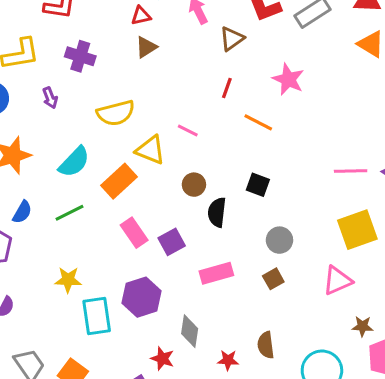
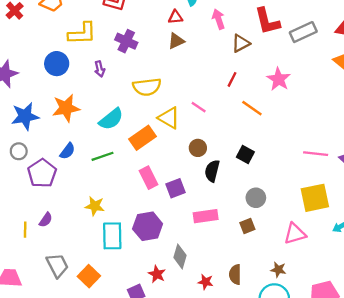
brown star: (362, 326) -> (278, 270), moved

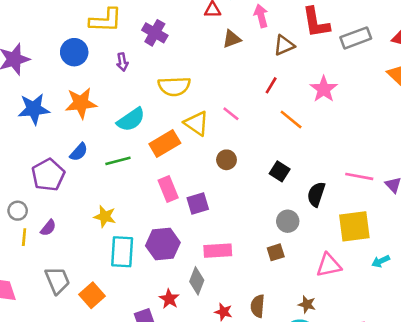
brown triangle: (176, 41) -> (232, 39), moved
gray circle: (19, 151) -> (18, 211), moved
black semicircle: (212, 171) -> (316, 194), moved
pink rectangle: (206, 216) -> (218, 251), moved

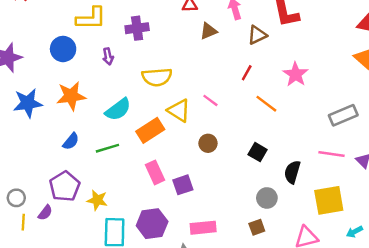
purple cross: (155, 33) -> (137, 28), turned -35
gray rectangle: (356, 38) -> (343, 115), moved
purple pentagon: (48, 175) -> (65, 186), moved

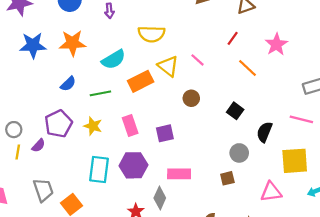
pink rectangle: (155, 172) -> (130, 125), moved
yellow star: (97, 200) -> (93, 126), moved

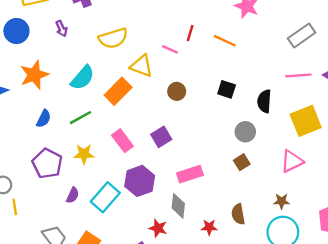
red line: (233, 38) -> (190, 33), moved
purple semicircle: (38, 146) -> (73, 195), moved
cyan rectangle: (99, 170) -> (105, 197), turned 52

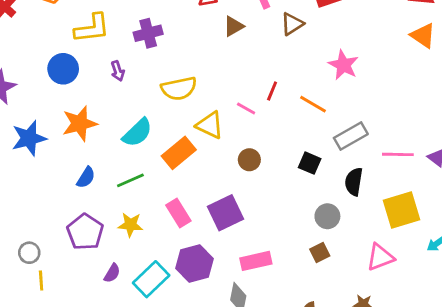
gray rectangle: (302, 36) -> (351, 136), moved
purple square: (161, 137) -> (226, 213), size x1.4

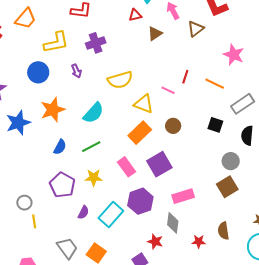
orange rectangle: (179, 153) -> (140, 133), moved
brown square: (320, 253) -> (227, 187), size x1.5

